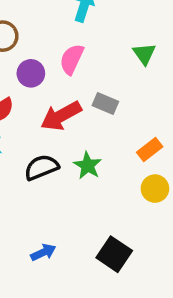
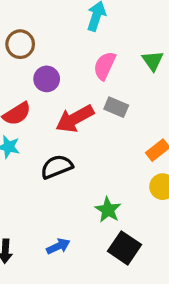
pink semicircle: (72, 59) -> (105, 66), moved
green star: (88, 166) -> (108, 210), moved

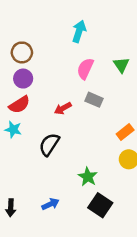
purple circle: (47, 79) -> (23, 79), moved
red arrow: (75, 119) -> (63, 108), size x0.6
black semicircle: (57, 167) -> (49, 144), turned -35

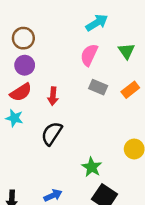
cyan arrow: (79, 31) -> (97, 23), moved, turned 40
red arrow: (63, 108) -> (53, 96), moved, turned -56
orange rectangle: (125, 132) -> (130, 90), moved

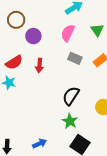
purple circle: (25, 65) -> (33, 36), moved
black semicircle: (52, 134) -> (71, 96), moved

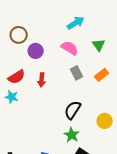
pink semicircle: (68, 33) -> (70, 48), turned 96
gray rectangle: (75, 58) -> (77, 73), turned 40

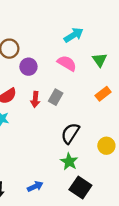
gray rectangle: (77, 73) -> (56, 97), moved, turned 56

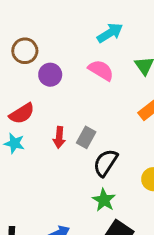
gray rectangle: (56, 97) -> (86, 137), moved
red arrow: (35, 99) -> (59, 137), moved

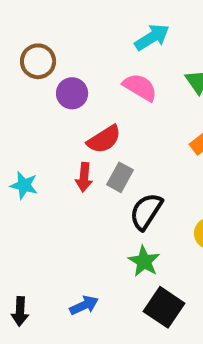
red semicircle: (22, 113) -> (104, 139), moved

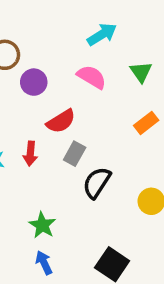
red arrow: (84, 177) -> (30, 154), moved
green star: (144, 261) -> (42, 225), moved
blue arrow: (84, 305) -> (44, 263), turned -90

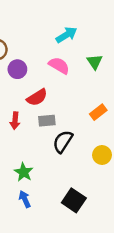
orange rectangle: (146, 123) -> (98, 112), moved
gray rectangle: (75, 154) -> (47, 121), turned 56

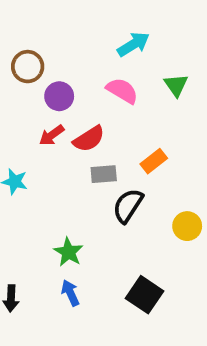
orange rectangle: (98, 112) -> (154, 161), moved
red arrow: (15, 121) -> (52, 135), moved, turned 49

